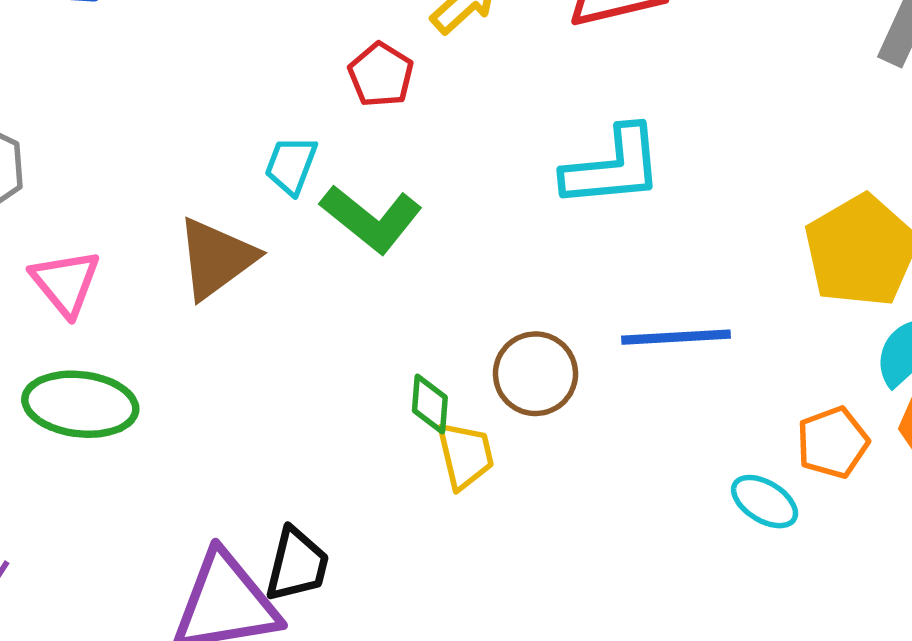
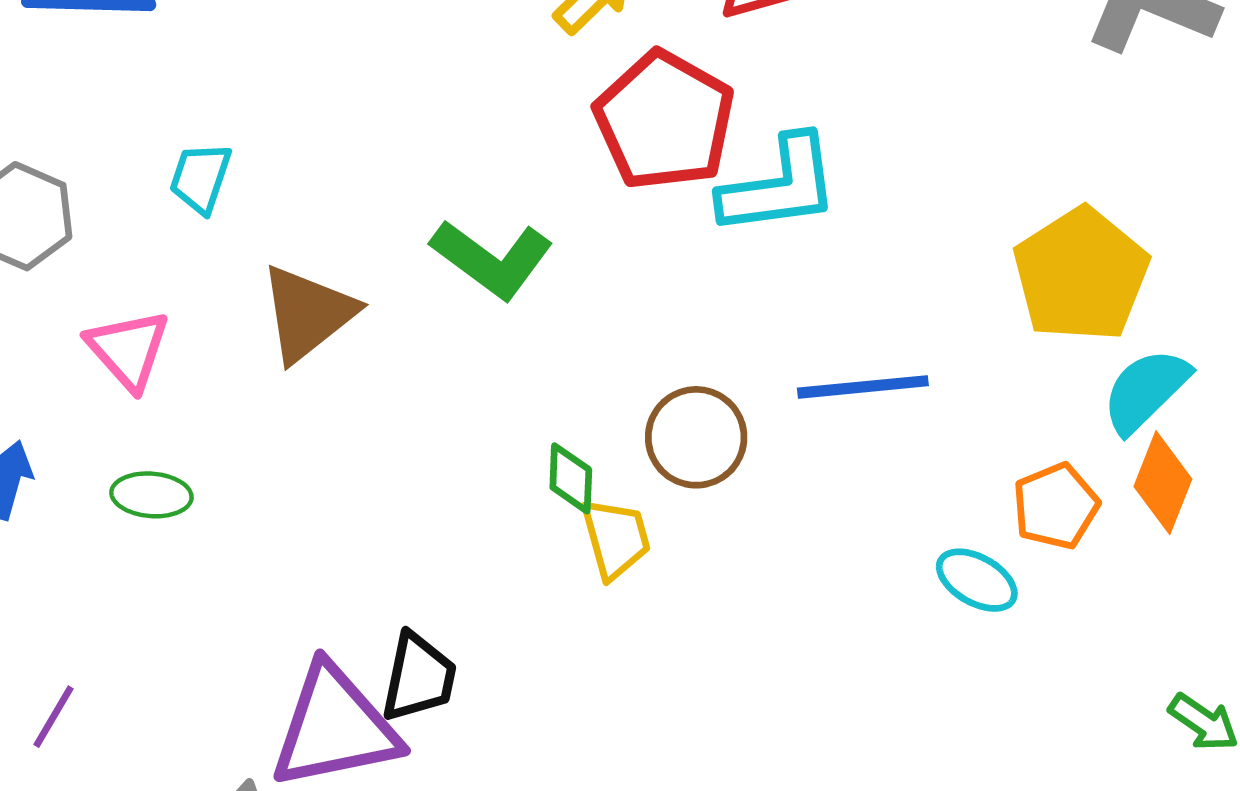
red pentagon: (381, 75) -> (664, 120), moved, size x1.8
cyan trapezoid: (291, 165) -> (200, 178), moved
green ellipse: (80, 404) -> (151, 495), size x0.6

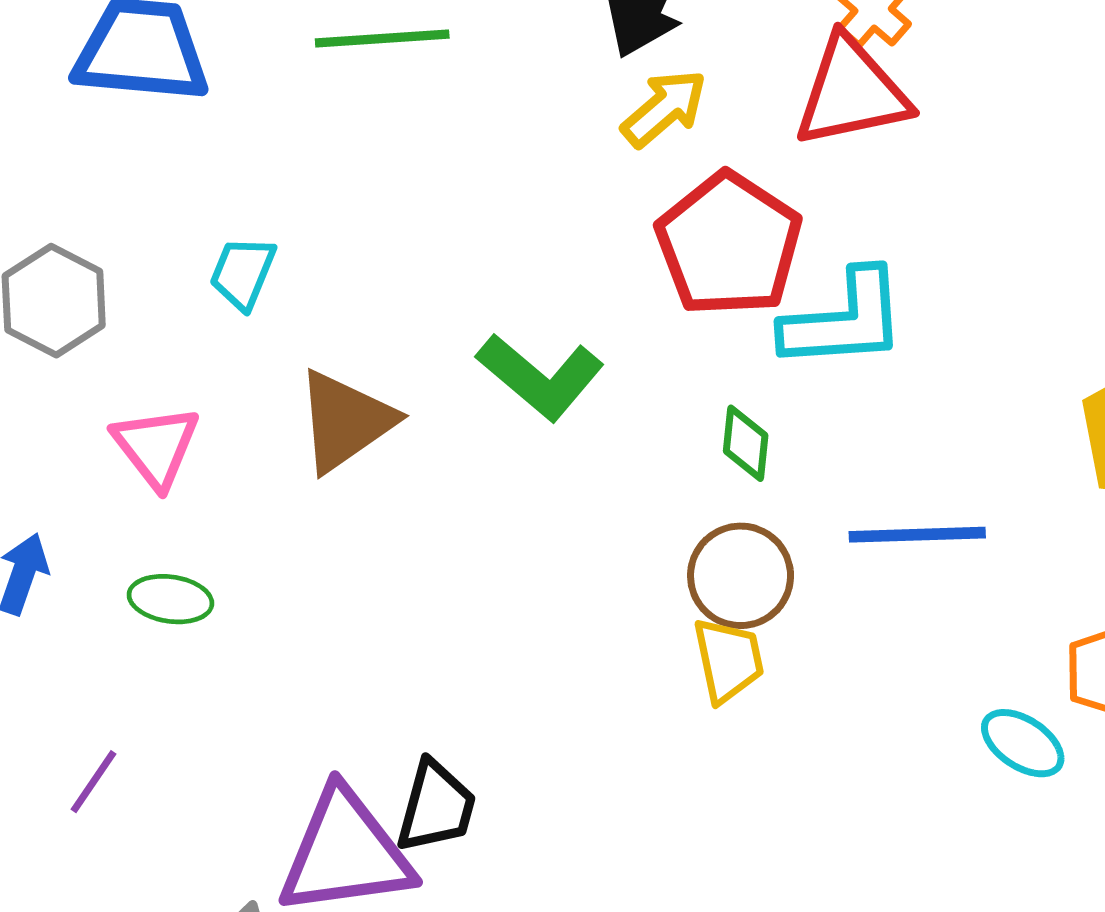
green diamond: (571, 478) -> (746, 443), moved
yellow trapezoid: (616, 538) -> (728, 660), moved
purple line: (53, 717) -> (93, 782), moved

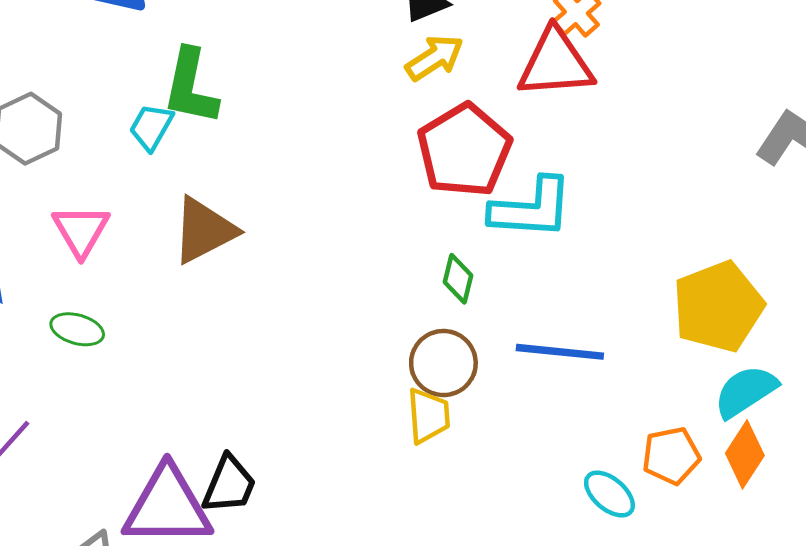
green L-shape: (540, 377) -> (191, 87), moved, turned 54

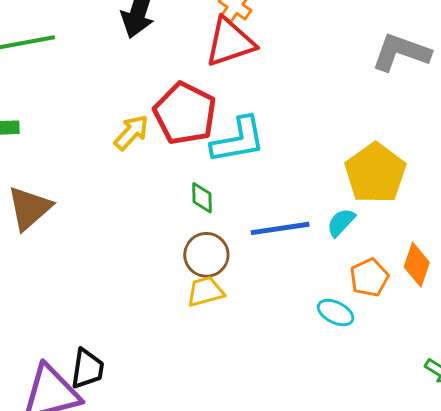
yellow arrow: (435, 58) -> (131, 132), moved
cyan semicircle: (746, 391) -> (341, 222), moved, size x0.7
yellow trapezoid: (428, 416) -> (205, 292), turned -87

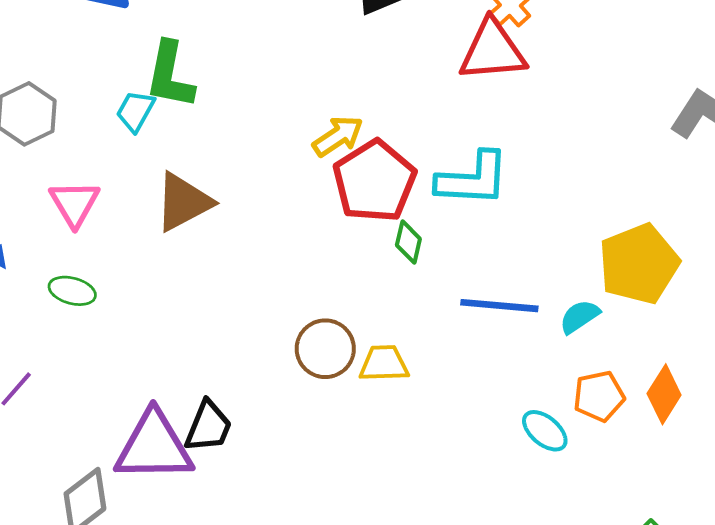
red pentagon: (185, 113) -> (374, 181), moved
brown circle: (206, 255) -> (325, 349), moved

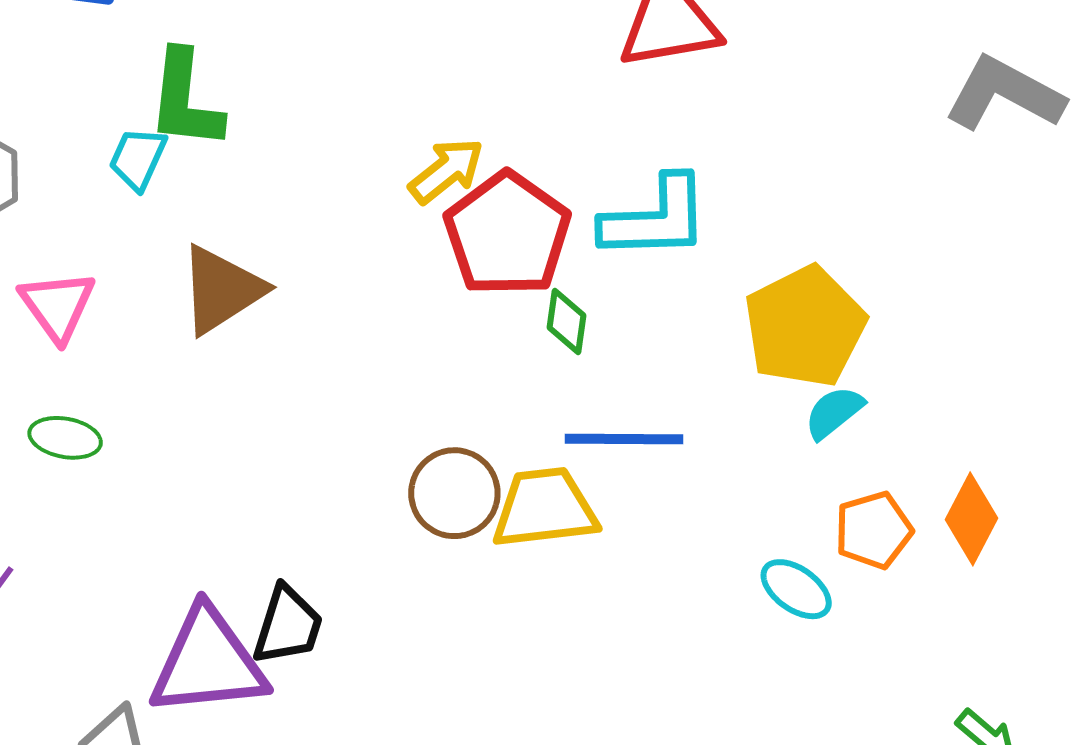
yellow pentagon: (639, 264) -> (805, 327), moved
blue line: (499, 306) -> (624, 439), moved
yellow trapezoid: (384, 364) -> (545, 508), size x1.4

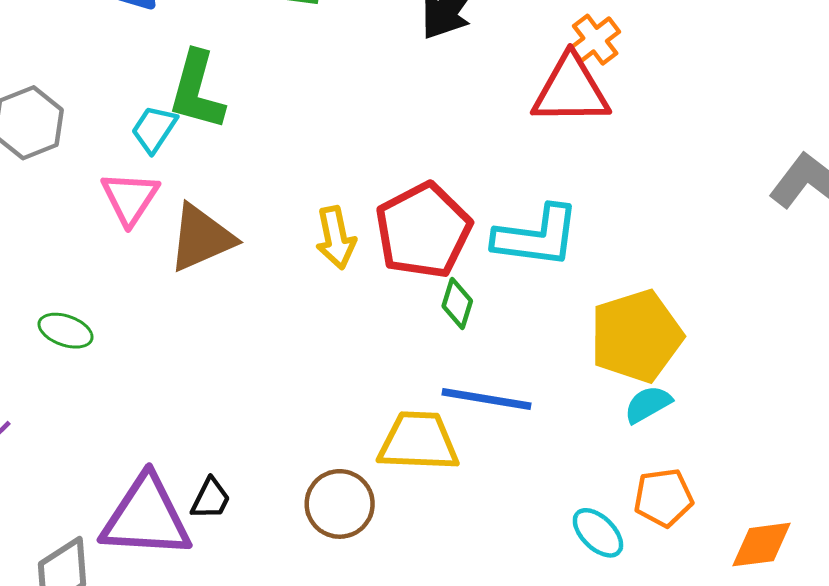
yellow arrow: (446, 171) -> (336, 238), moved, turned 108
pink triangle: (57, 306) -> (130, 198), moved
brown circle: (454, 493) -> (340, 504), moved
orange diamond: (972, 519) -> (762, 545), moved, turned 46
black trapezoid: (288, 625) -> (211, 499), size x0.7

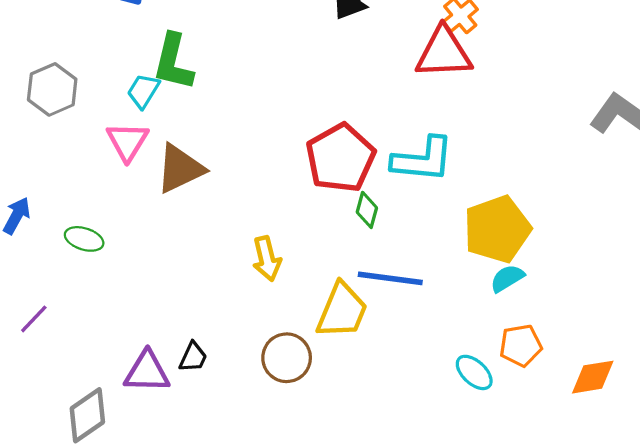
yellow arrow: (336, 238) -> (267, 259), moved
yellow trapezoid: (418, 441) -> (342, 311), turned 112
purple triangle: (146, 517) -> (147, 372), size x0.7

